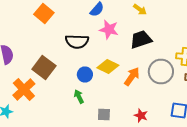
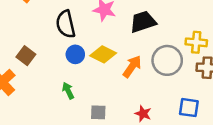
black semicircle: (77, 42) -> (66, 24), turned 75
brown square: (44, 68) -> (26, 56), size x0.7
blue circle: (85, 74) -> (75, 54), moved

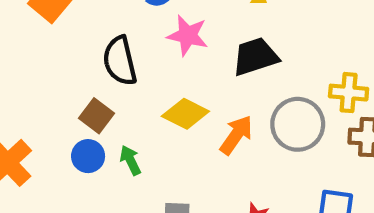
blue circle: (75, 54) -> (88, 156), moved
brown square: (26, 56) -> (97, 116), moved
green arrow: (68, 91) -> (130, 160), moved

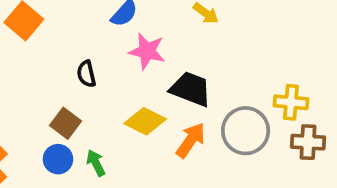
black trapezoid: (255, 57) -> (191, 89), moved, turned 39
black semicircle: (120, 61) -> (86, 74), size x0.6

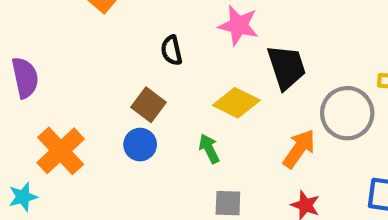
black trapezoid: (191, 89) -> (287, 67), turned 51
orange arrow: (191, 140) -> (299, 149), moved
green arrow: (96, 163) -> (209, 149), moved

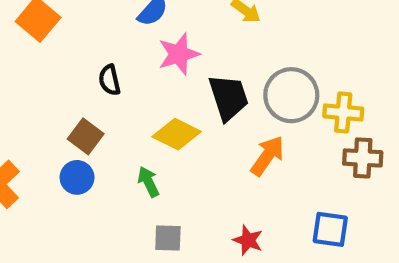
pink star: (238, 25) -> (179, 54), turned -30
gray circle: (347, 113) -> (291, 95), moved
orange arrow: (299, 149) -> (267, 156), moved

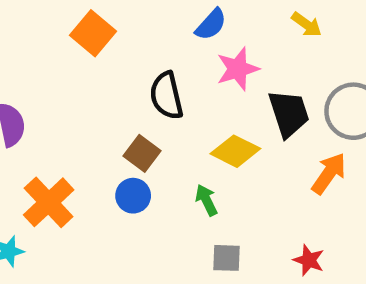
black semicircle: (109, 80) -> (166, 96), size x1.5

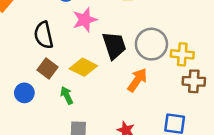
brown square: (142, 153) -> (47, 68), moved

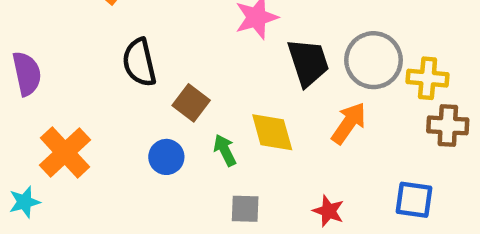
black semicircle: (44, 35) -> (139, 62), moved
yellow diamond: (83, 67) -> (272, 132), moved, turned 48
blue circle: (24, 93) -> (166, 157), moved

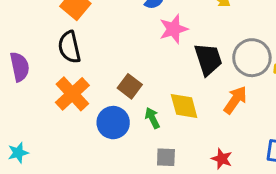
black semicircle: (139, 62) -> (69, 47), moved
orange cross: (65, 152) -> (72, 94), moved
blue circle: (166, 157) -> (113, 123), size x1.4

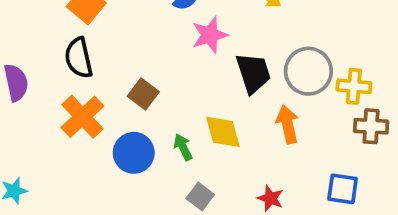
brown square: (130, 86) -> (143, 94), moved
orange arrow: (235, 100) -> (288, 124), turned -48
gray square: (166, 157) -> (200, 196), turned 35

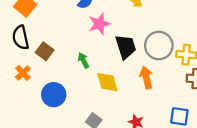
brown square: (143, 94) -> (45, 51), moved
orange cross: (82, 117) -> (23, 73), size x0.6
green arrow: (183, 147) -> (83, 60), moved

